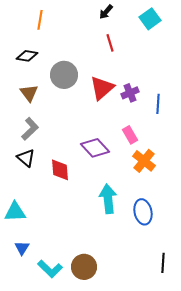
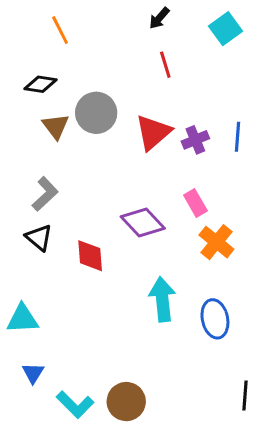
orange line: (40, 20) -> (60, 30), turned -36
brown triangle: (29, 93) -> (56, 126), moved
blue line: (158, 104) -> (238, 137), moved

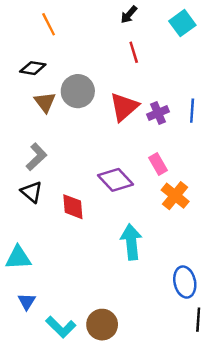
blue ellipse: (215, 319) -> (185, 282), moved

